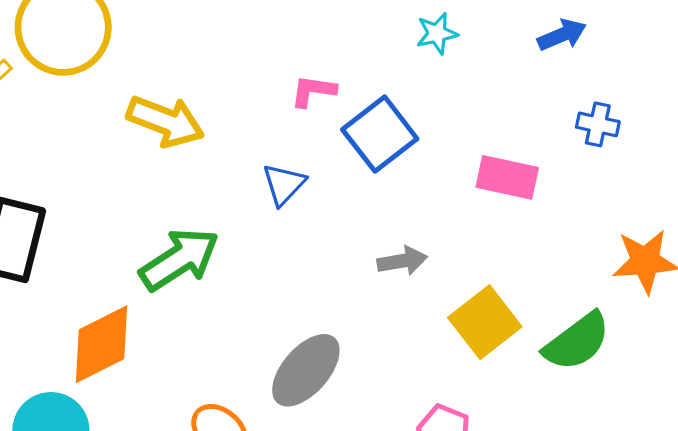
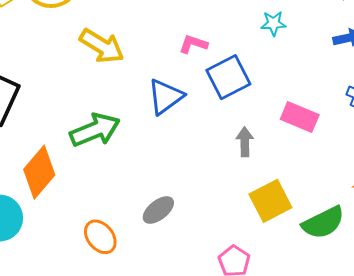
blue triangle: (284, 184) -> (166, 97), size x1.4
gray arrow: (402, 261) -> (245, 142), moved, turned -92
orange diamond: (102, 344) -> (39, 172), turned -33
gray ellipse: (306, 370) -> (158, 210), size x0.7

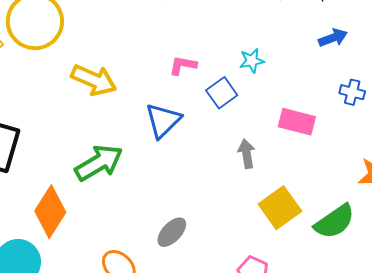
cyan star: (273, 23) -> (252, 61), moved
blue square: (228, 77) -> (222, 93), size x0.7

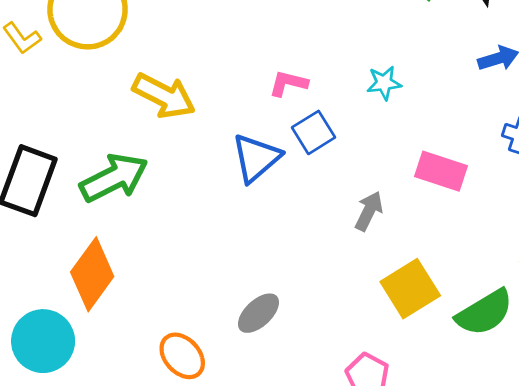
blue square: (222, 93) -> (314, 132), moved
gray arrow: (247, 154) -> (369, 211), turned 32
green arrow: (99, 163) -> (114, 178), moved

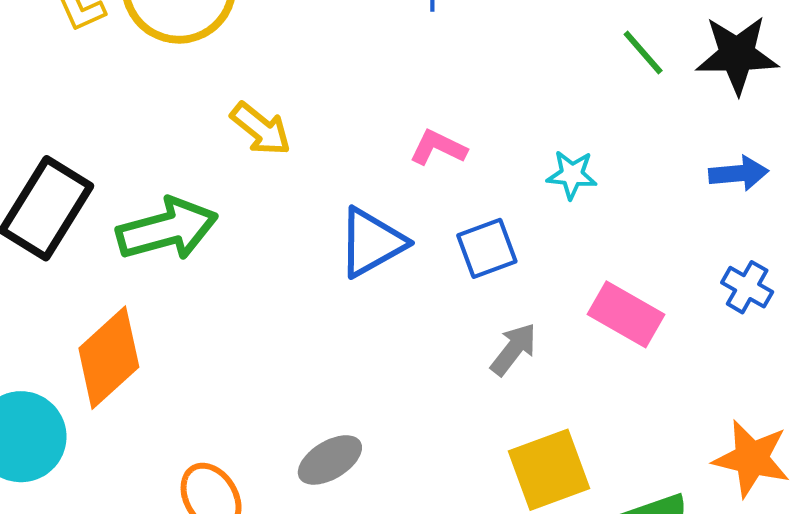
yellow arrow: (164, 96) -> (261, 129), size x0.7
blue square: (314, 132) -> (487, 248), moved

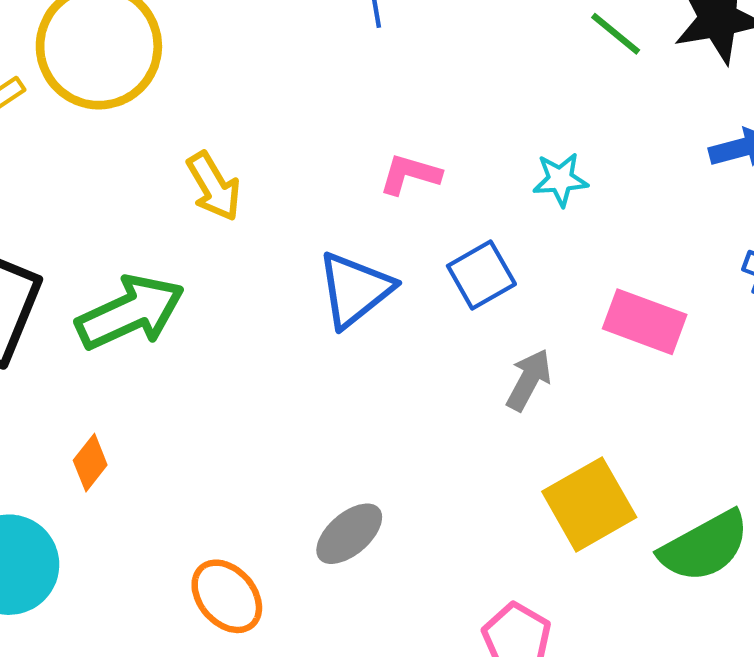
yellow arrow: (261, 129) -> (214, 186), turned 30
orange diamond: (109, 358) -> (90, 463), size x0.5

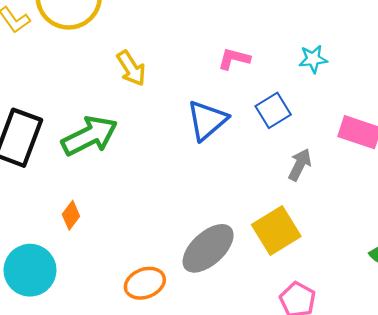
yellow square: (589, 504) -> (276, 231), moved
gray ellipse: (349, 534) -> (208, 248), size x1.5
orange ellipse: (227, 596) -> (145, 283), turned -69

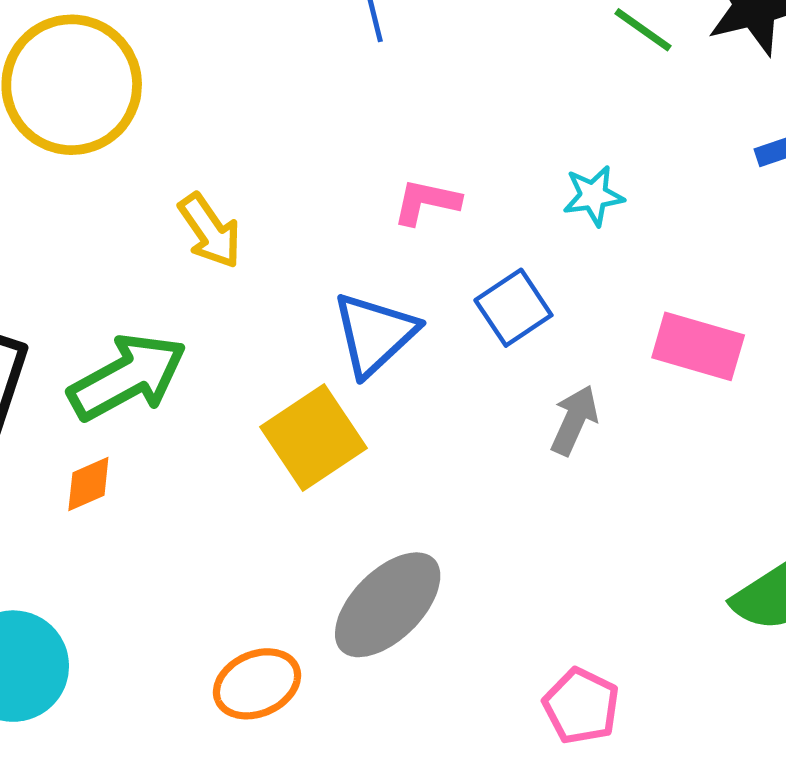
orange diamond: (71, 215) -> (88, 484), moved, turned 32
yellow square: (276, 231) -> (313, 437), moved

